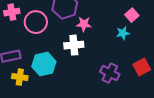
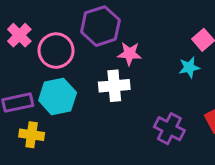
pink cross: (12, 12) -> (19, 35), turned -35
cyan hexagon: (44, 64) -> (58, 96), moved

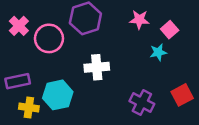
pink star: (130, 54) -> (139, 20), moved
cyan hexagon: (58, 96) -> (58, 95), moved

